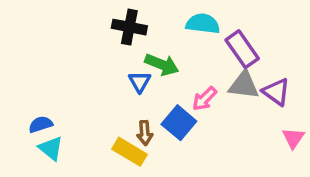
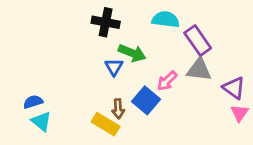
purple triangle: (276, 92) -> (234, 88), moved

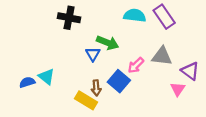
black cross: (106, 22) -> (69, 18), moved
purple rectangle: (198, 40) -> (164, 17), moved
pink triangle: (240, 113) -> (178, 89), moved
cyan triangle: (41, 121) -> (46, 77), moved

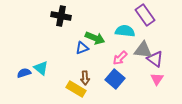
cyan semicircle: (135, 15) -> (125, 31), moved
blue triangle: (93, 54) -> (82, 48), turned 40
purple triangle: (190, 71) -> (155, 59), moved
blue square: (119, 81) -> (115, 79), moved

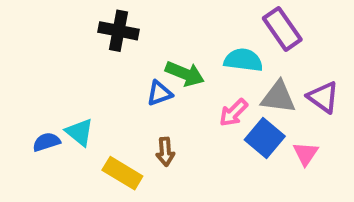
purple triangle: (155, 59) -> (323, 97), moved
blue square: (115, 79) -> (265, 138), moved
yellow rectangle: (76, 89) -> (122, 173), moved

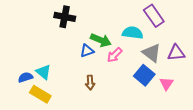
gray triangle: (278, 97) -> (152, 53), turned 30
purple triangle: (323, 97) -> (176, 53), turned -42
pink arrow: (234, 113) -> (115, 55), moved
yellow rectangle: (122, 173) -> (40, 94), moved

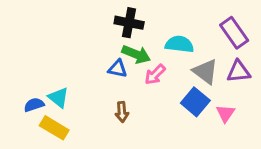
purple rectangle: (154, 16) -> (234, 33), moved
black cross: (65, 17) -> (129, 23), moved
blue triangle: (87, 51) -> (118, 69), turned 32

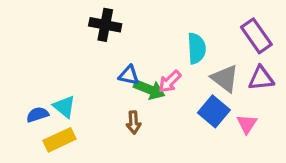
black cross: (129, 23) -> (105, 25), moved
cyan semicircle: (179, 44) -> (197, 48), turned 80
green arrow: (136, 54) -> (149, 89), moved
yellow rectangle: (54, 128) -> (60, 140), turned -56

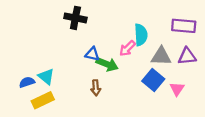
purple rectangle: (256, 36) -> (184, 26), turned -50
gray triangle: (225, 78) -> (161, 56), turned -35
pink arrow: (170, 82) -> (127, 48), moved

